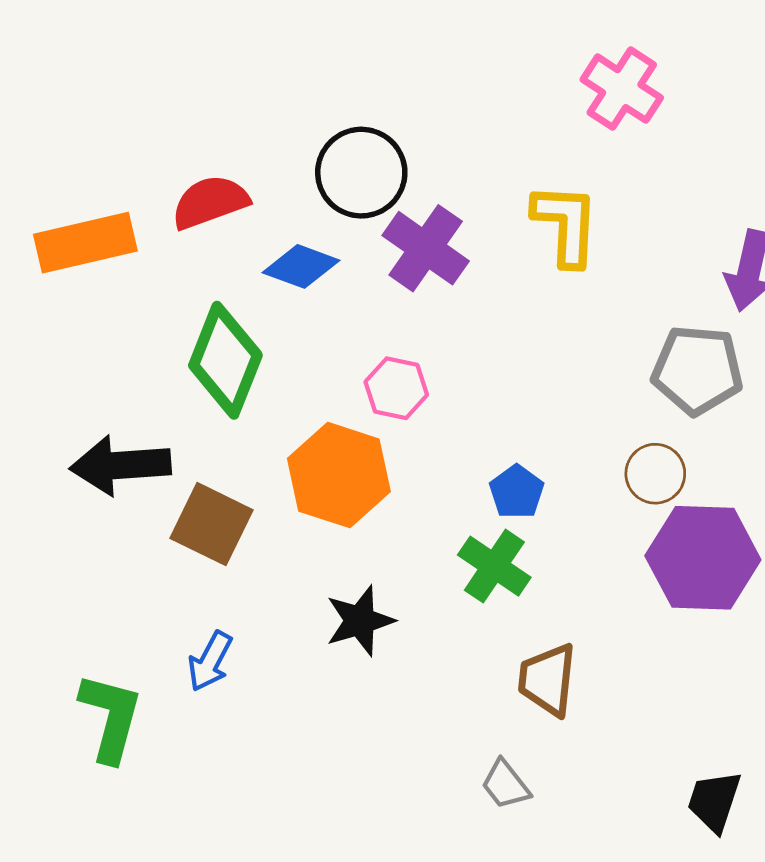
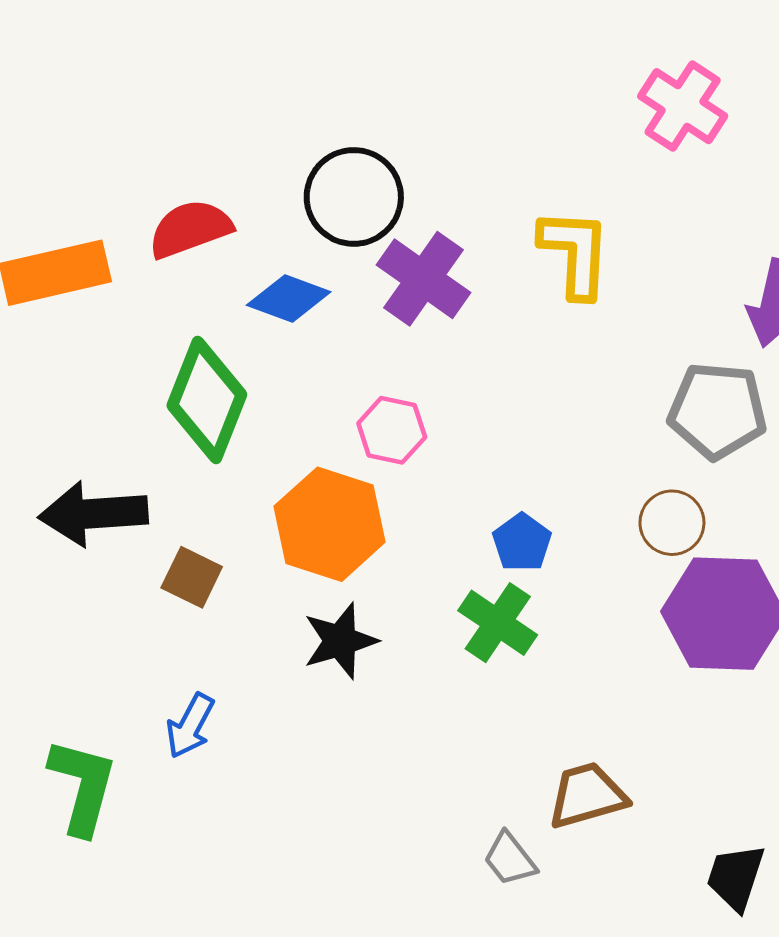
pink cross: (622, 89) -> (683, 106), moved
brown square: (211, 524) -> (192, 577), size x0.7
black star: (360, 621) -> (340, 641), moved
brown trapezoid: (548, 680) -> (587, 795), moved, turned 68

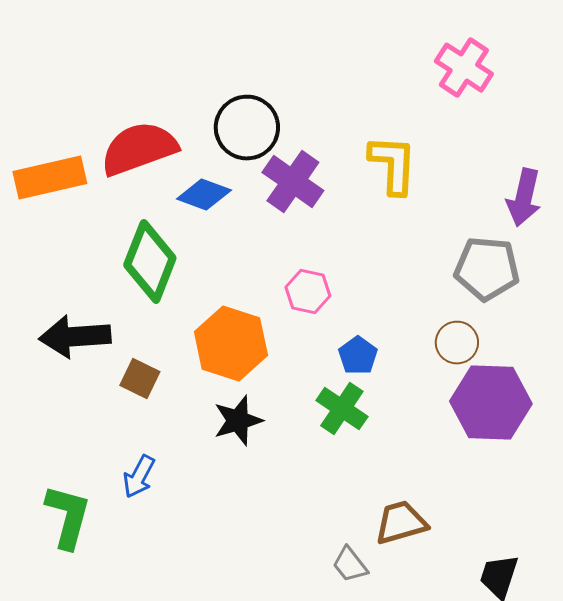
red semicircle: (190, 229) -> (139, 149), size x1.4
pink hexagon: (392, 430) -> (308, 292), moved

